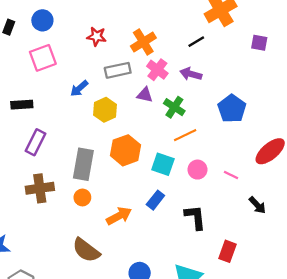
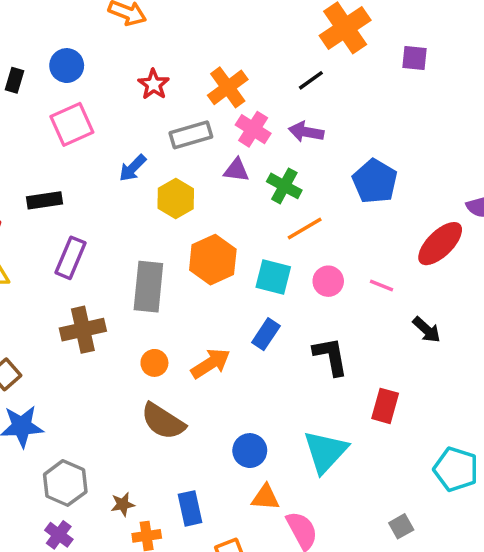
red star: (97, 36) -> (154, 84), turned 30
purple square: (259, 43) -> (414, 58), moved
orange circle: (82, 197) -> (154, 363), moved

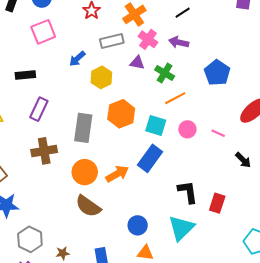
blue rectangle: (266, 334) -> (150, 158), size x1.5
black L-shape: (331, 356) -> (188, 192), moved
orange circle: (154, 363) -> (85, 172), size x1.6

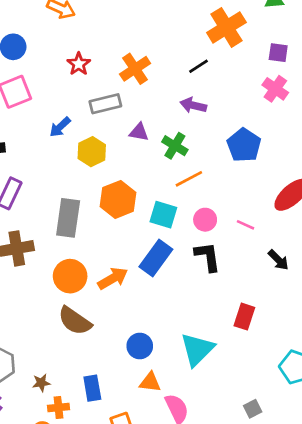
pink cross: (148, 39) -> (275, 89), moved
black L-shape: (188, 192) -> (208, 257), moved

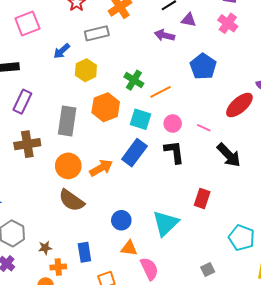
purple triangle: (139, 132) -> (189, 20), moved
green cross: (175, 146) -> (134, 80), moved
black arrow: (278, 260) -> (229, 155), size x1.5

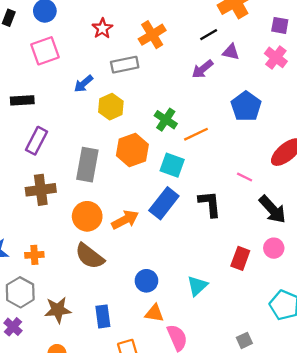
purple arrow: (164, 35) -> (203, 69), turned -54
pink circle: (173, 123) -> (274, 248), moved
cyan triangle: (166, 223) -> (197, 286), size x0.7
brown star: (45, 248) -> (58, 310), size x1.6
orange cross: (58, 267) -> (34, 255), moved

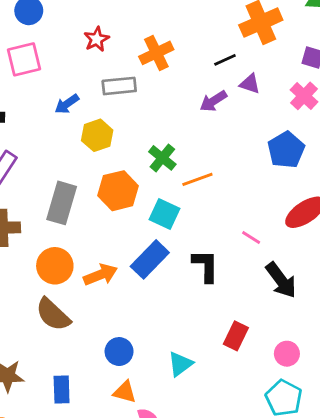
blue pentagon: (246, 106) -> (286, 150), moved
pink circle: (274, 248) -> (287, 354), moved

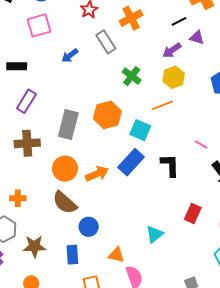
gray rectangle: (119, 86) -> (106, 42), turned 65
yellow hexagon: (97, 135) -> (174, 77), moved
green cross: (162, 158) -> (132, 76), moved
blue circle: (119, 352) -> (89, 227), moved

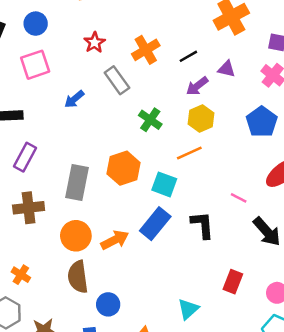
black line: (179, 21) -> (188, 56), moved
orange cross: (18, 198) -> (21, 275), turned 35
brown semicircle: (65, 203) -> (78, 277), turned 44

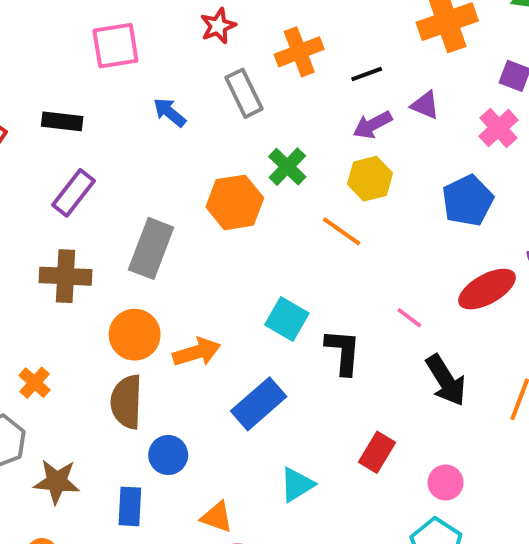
blue arrow: (74, 99) -> (170, 112), turned 70
orange line: (189, 153) -> (342, 231), turned 50
orange hexagon: (124, 168) -> (235, 202), moved
cyan square: (164, 184) -> (287, 319), moved
blue rectangle: (155, 224) -> (259, 404), moved

